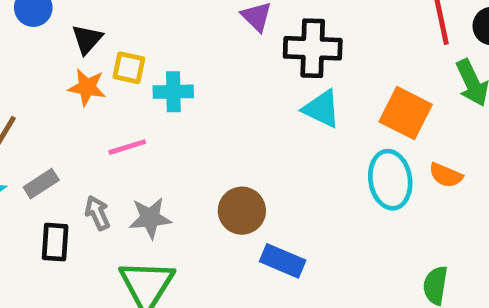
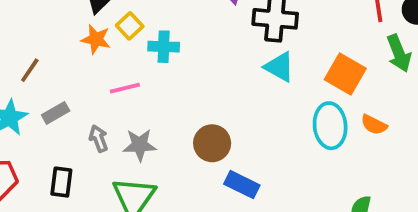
yellow square: (129, 68) -> (130, 26), turned 32
black rectangle: (55, 242) -> (61, 182), moved

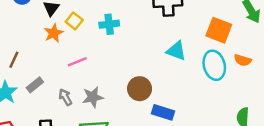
orange star: (96, 39) -> (54, 33), turned -30
cyan cross: (164, 47) -> (109, 24), moved
cyan triangle: (279, 67) -> (176, 51), moved

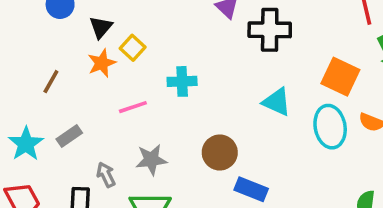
cyan cross: (109, 24) -> (182, 81), moved
brown line: (14, 60) -> (51, 82), moved
gray arrow: (65, 97) -> (106, 175), moved

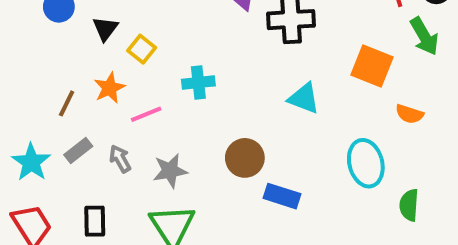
orange star: (102, 63) -> (109, 88), moved
brown line: (51, 82) -> (67, 103), moved
cyan ellipse: (330, 127) -> (366, 163), moved
gray arrow: (106, 175) -> (120, 159), moved

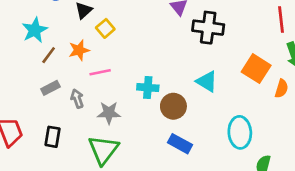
cyan cross: (198, 83) -> (148, 88), moved
orange semicircle: (409, 114) -> (282, 89), moved, turned -102
brown circle: (245, 158) -> (173, 106), moved
cyan star: (31, 162) -> (35, 30), moved

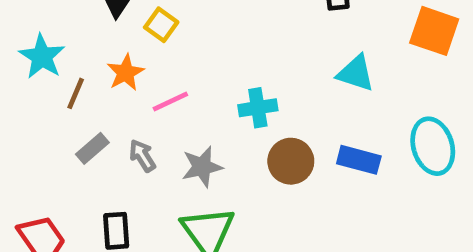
brown circle: (173, 106) -> (291, 161), moved
blue rectangle: (180, 144) -> (359, 160), moved

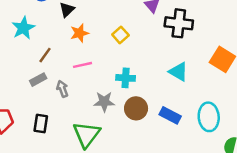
yellow square: (161, 25) -> (120, 35), moved
orange star: (126, 73) -> (79, 33), moved
brown line: (76, 93) -> (45, 55), moved
gray star: (202, 167) -> (104, 102), moved

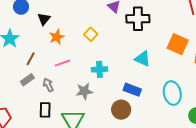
brown circle: (136, 108) -> (121, 110), moved
blue rectangle: (170, 115) -> (132, 90), moved
black rectangle: (41, 124) -> (45, 110), moved

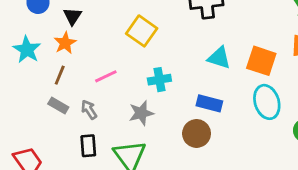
yellow square: (91, 34) -> (142, 31), size x1.5
orange star: (57, 37) -> (65, 43), moved
orange square: (178, 44) -> (261, 61), moved
gray rectangle: (27, 80) -> (58, 106), turned 72

